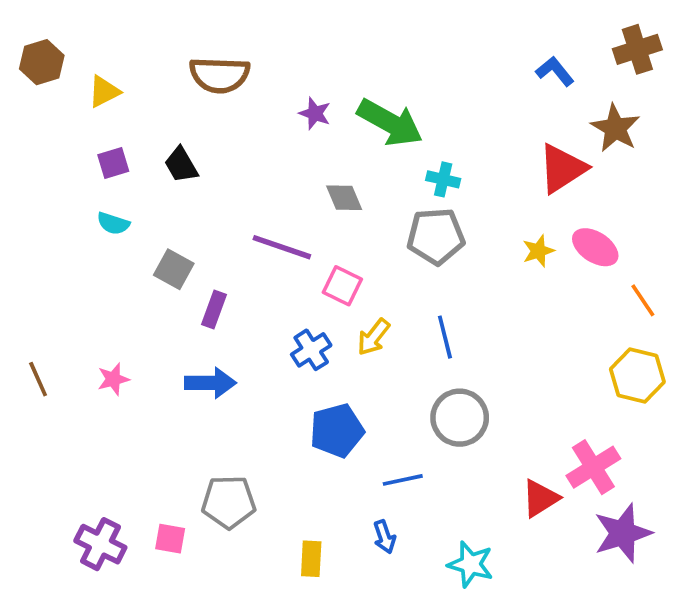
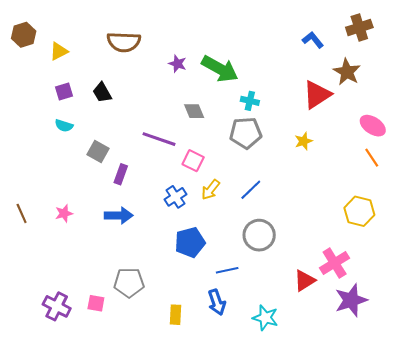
pink ellipse: (595, 247) -> (373, 126), moved
orange line: (643, 300) -> (372, 158), moved
blue line: (445, 337) -> (251, 190), turned 60
blue arrow: (384, 537) -> (217, 302), size x1.4

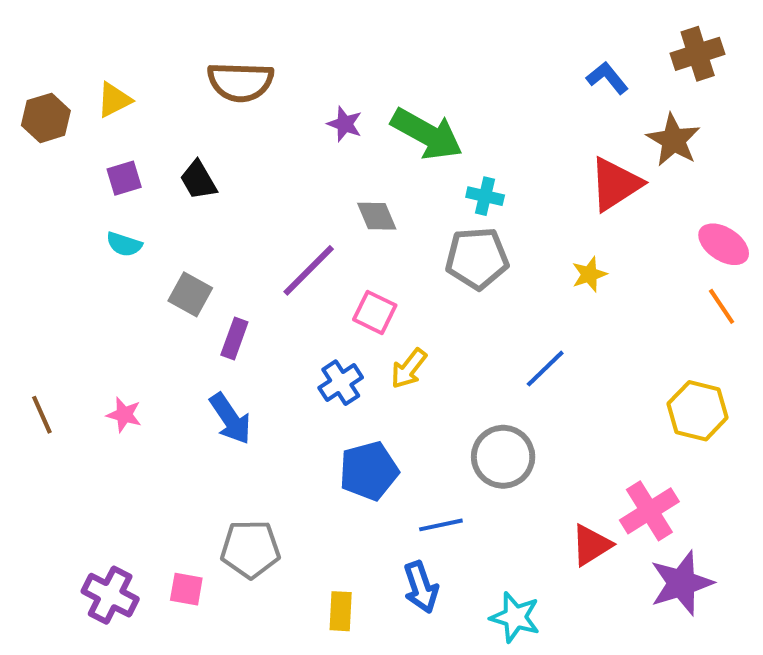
brown hexagon: (24, 35) -> (46, 118), moved
purple line: (159, 139) -> (309, 270), turned -64
blue line: (251, 190) -> (545, 369), moved
pink star: (64, 213) -> (124, 415), turned 30
blue arrow: (119, 215) -> (230, 419), turned 56

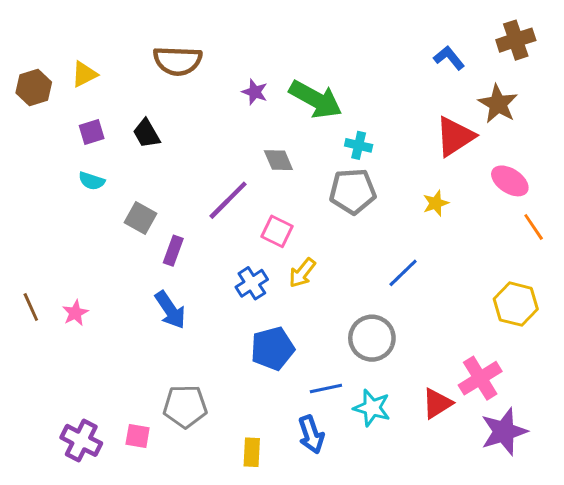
pink ellipse: (724, 244) -> (510, 181), moved
pink star: (124, 415) -> (75, 313), moved, turned 30
cyan star: (515, 617) -> (372, 408), moved

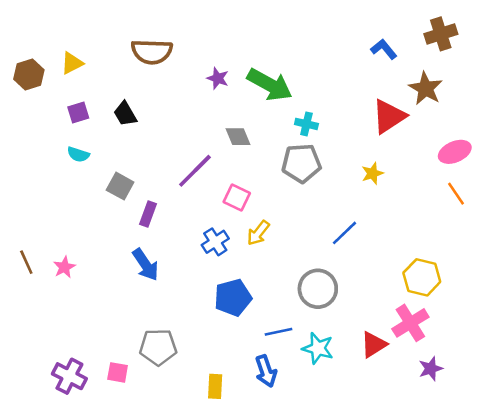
pink ellipse: (510, 181) -> (455, 152), moved, turned -56
yellow hexagon: (516, 304) -> (422, 277), moved
purple star: (504, 432) -> (431, 369), size x0.6

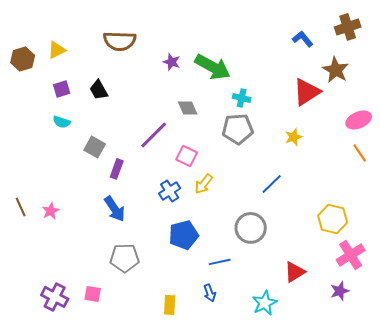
pink cross: (410, 323) -> (351, 255), moved
gray pentagon: (158, 347) -> (125, 258), moved
cyan star: (318, 348) -> (265, 303), moved, turned 30
blue arrow: (266, 371) -> (210, 293), size x0.7

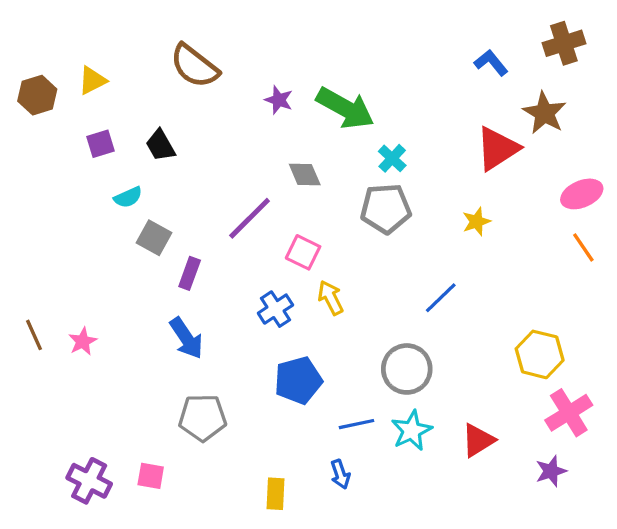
brown semicircle: (120, 41) -> (194, 66), turned 36
cyan cross: (242, 98) -> (392, 158), turned 30
cyan semicircle: (62, 122) -> (128, 197), moved, turned -42
yellow arrow: (204, 184) -> (331, 298), turned 115
cyan star: (265, 303) -> (412, 431), moved

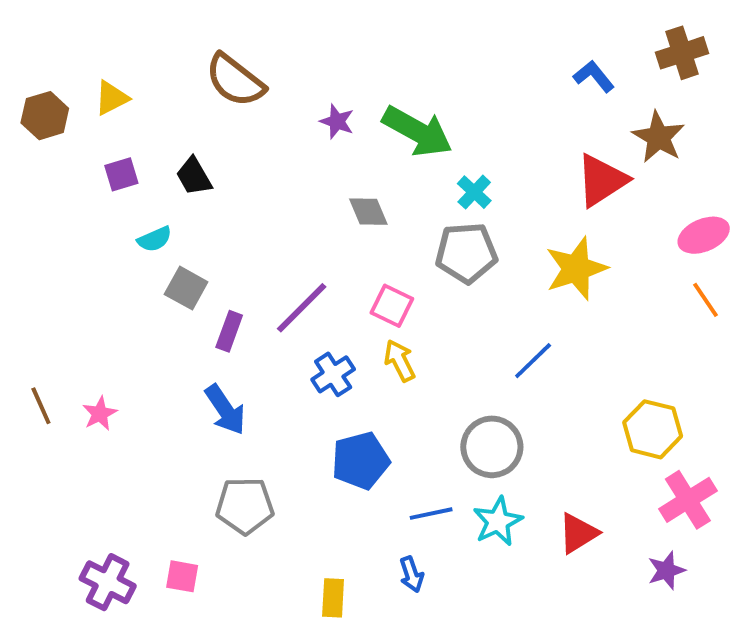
purple line: (250, 218) -> (302, 308), moved
yellow star: (476, 222) -> (576, 269), size x1.8
pink square: (303, 252) -> (392, 306), moved

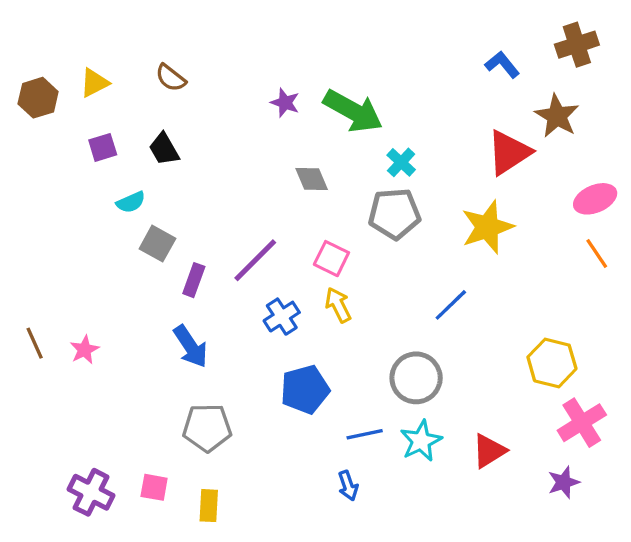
brown semicircle: (235, 80) -> (171, 78), moved, size x0.6
yellow rectangle: (333, 598) -> (209, 506), moved

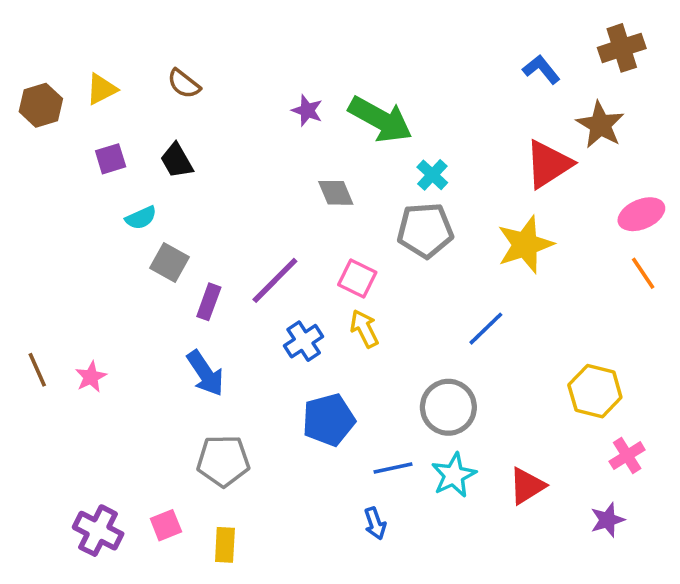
pink cross: (582, 423) -> (627, 456), size x0.7
pink square: (154, 487) -> (166, 525), turned -32

